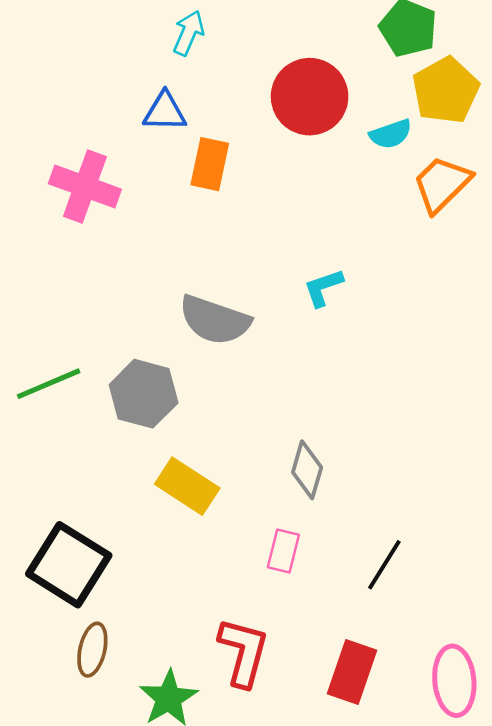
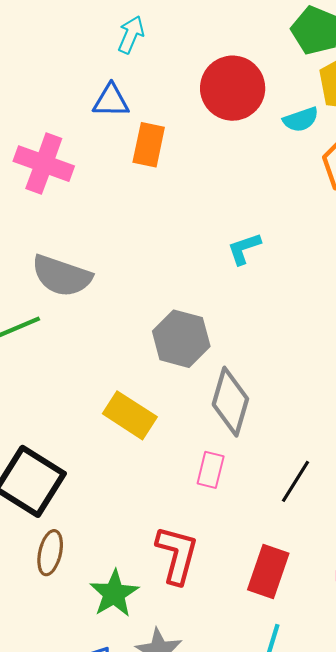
gray semicircle: (215, 320) -> (62, 276), moved
gray hexagon: (144, 394) -> (181, 339), moved
gray diamond: (307, 470) -> (230, 402), size x1.4

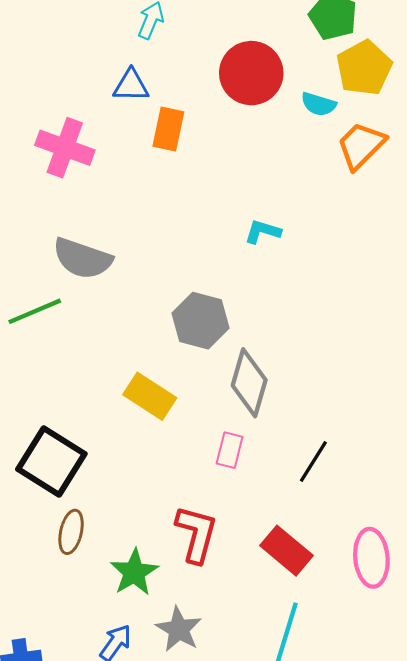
cyan semicircle: (301, 120) -> (319, 104), turned 36
cyan L-shape: (244, 249) -> (263, 232), turned 36
red rectangle: (268, 572) -> (286, 551), turned -69

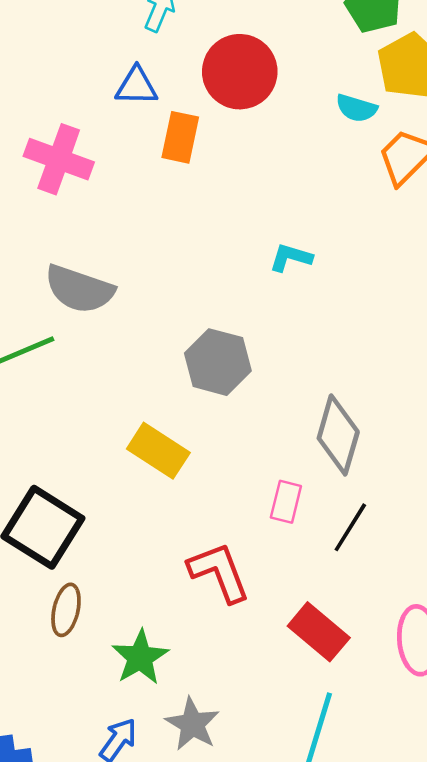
red circle: (251, 73) -> (240, 72), moved
gray diamond: (249, 383) -> (338, 435), moved
pink rectangle: (230, 450) -> (286, 502), moved
red L-shape: (196, 534) -> (219, 572), moved, turned -36

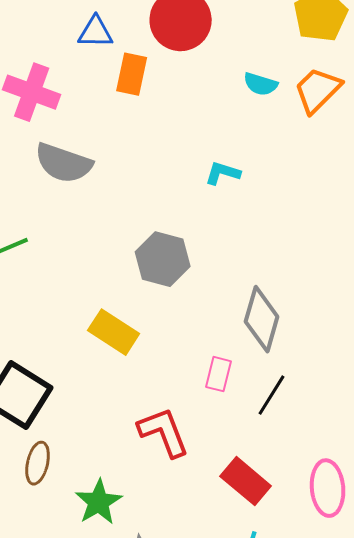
cyan semicircle: (356, 108) -> (261, 84), moved
gray semicircle: (79, 289) -> (64, 163), moved

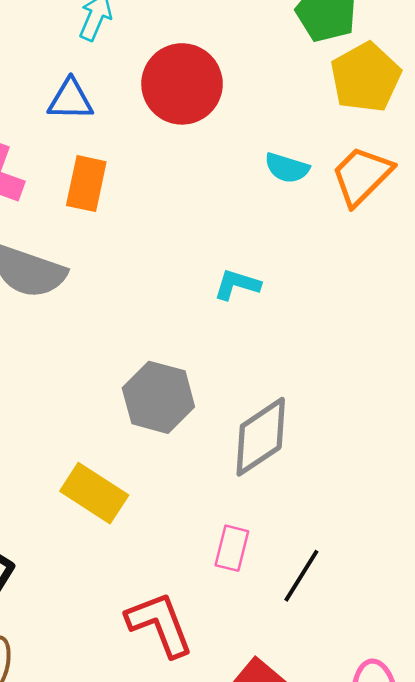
orange rectangle: (132, 74) -> (86, 184), moved
gray diamond: (262, 319) -> (261, 437), moved, turned 40

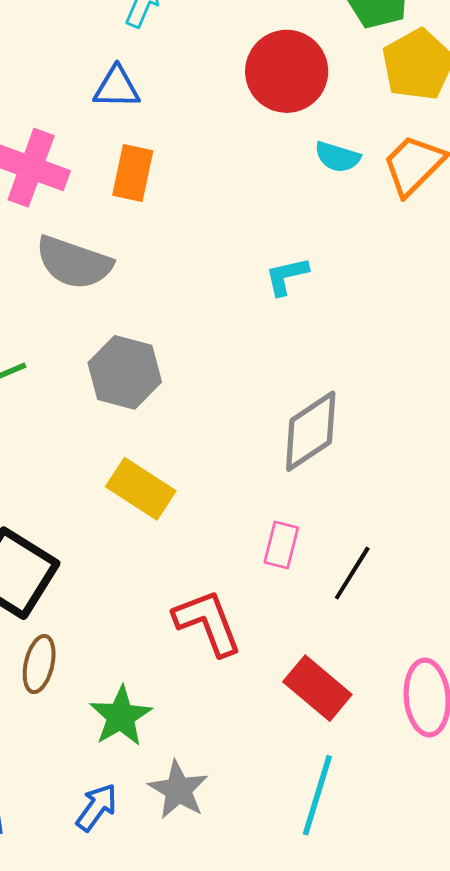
red circle: (182, 84) -> (287, 71), moved
cyan L-shape: (237, 285) -> (287, 276), turned -30
gray hexagon: (158, 397) -> (125, 372), moved

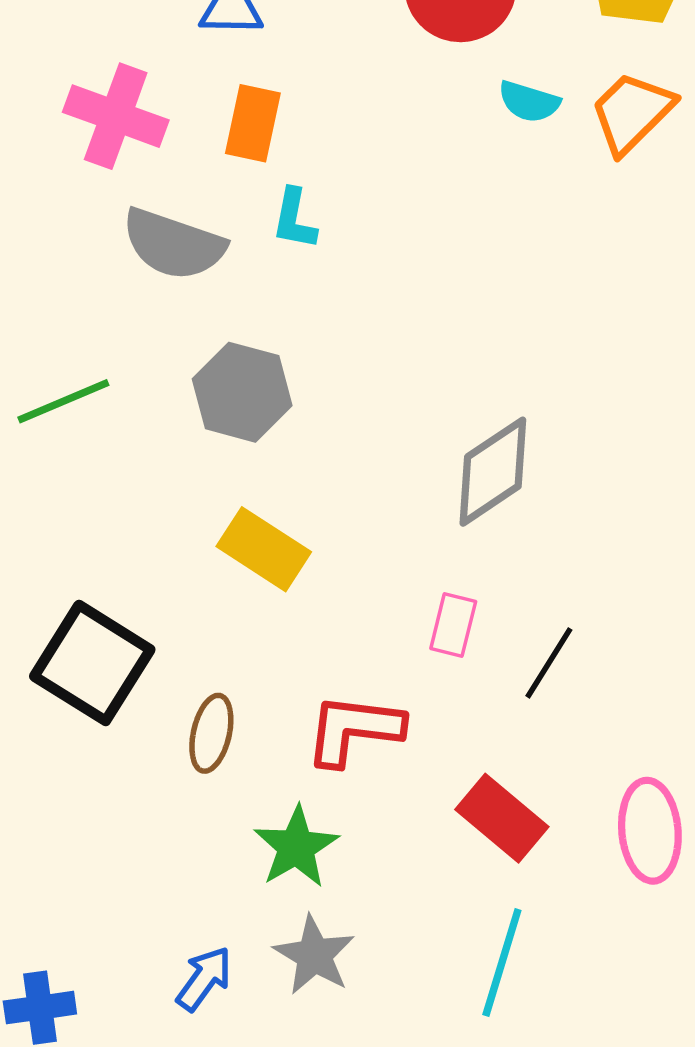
cyan L-shape: (287, 276) -> (294, 219), moved, turned -66
red L-shape: (208, 623) -> (354, 730), turned -62
brown ellipse: (39, 664) -> (211, 733), moved
green star: (121, 716) -> (296, 847), moved

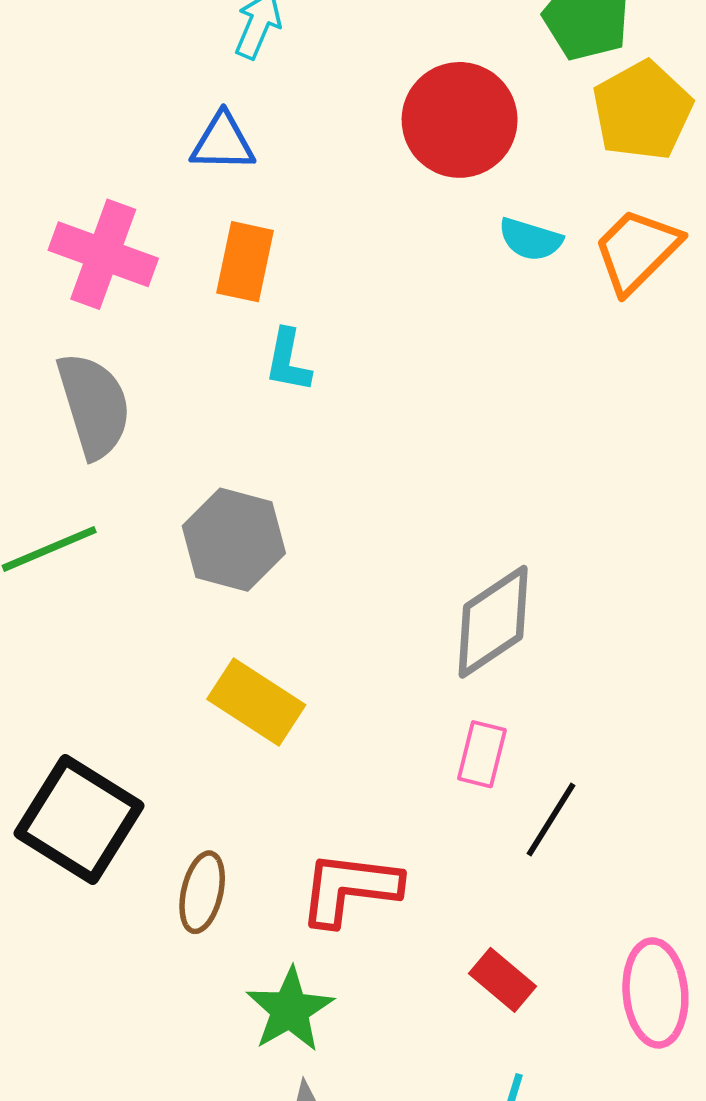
gray semicircle: (173, 244) -> (94, 405), moved, turned -126
pink rectangle: (453, 625) -> (482, 754), moved
red rectangle: (502, 818) -> (502, 980), size x0.7

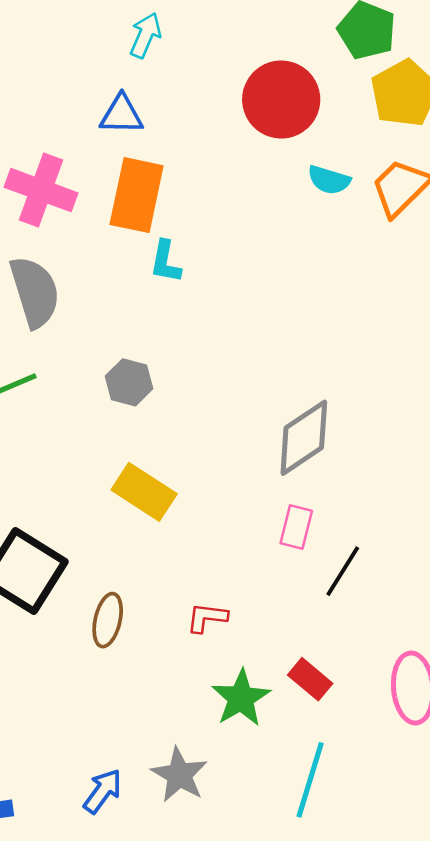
orange rectangle: (245, 262) -> (137, 195), size x1.4
gray hexagon: (234, 540) -> (129, 382), size x0.7
red L-shape: (349, 889) -> (207, 618), size x0.6
green star: (290, 1010) -> (241, 698), moved

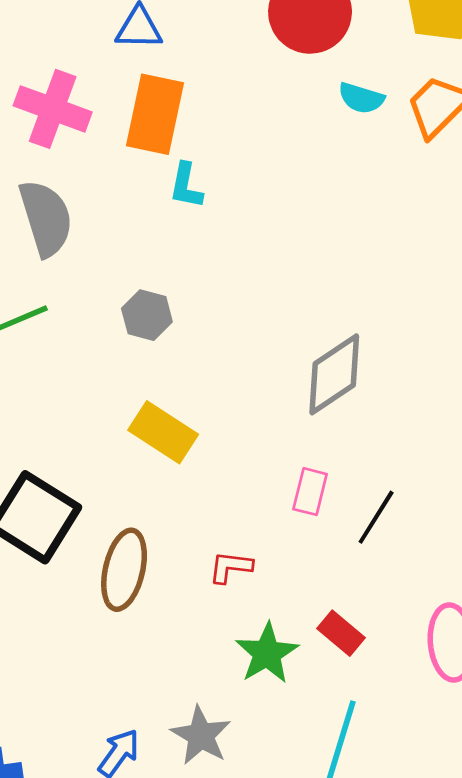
pink rectangle: (296, 527) -> (310, 492), moved
brown ellipse: (108, 620) -> (124, 570), size x1.4

